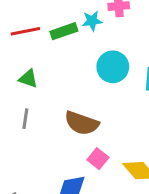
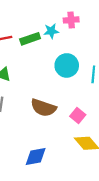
pink square: (98, 159) -> (78, 115), moved

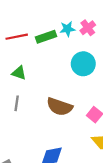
pink cross: (71, 20) -> (88, 28), moved, turned -32

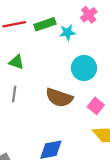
cyan star: (67, 29) -> (67, 32), moved
cyan circle: (83, 64) -> (84, 68), moved

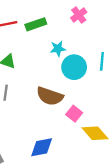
cyan star: (67, 32) -> (58, 49), moved
pink square: (96, 106) -> (74, 114), moved

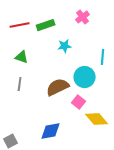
cyan circle: (74, 67) -> (85, 77), moved
brown semicircle: (50, 96) -> (58, 87), turned 135

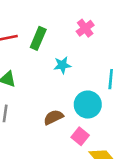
green rectangle: (46, 25) -> (38, 38), turned -48
brown semicircle: (58, 87) -> (53, 117), size x0.7

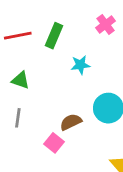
pink square: (80, 136) -> (54, 143), moved

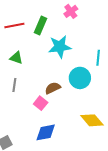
pink cross: (106, 24) -> (71, 11), moved
cyan star: (80, 65) -> (60, 47), size x1.6

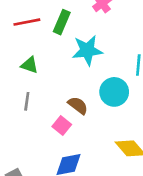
brown semicircle: (53, 88) -> (78, 105), turned 63

